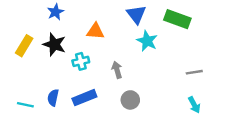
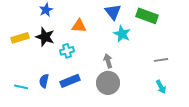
yellow rectangle: (24, 46) -> (20, 38), turned 42
gray arrow: (117, 70) -> (108, 61), moved
gray circle: (130, 100) -> (108, 83), size x1.5

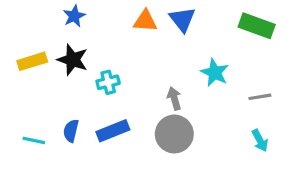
green rectangle: (147, 16) -> (257, 26), moved
orange triangle: (79, 26) -> (145, 21), moved
cyan star: (122, 34) -> (215, 73), moved

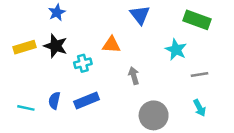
orange triangle: (145, 21) -> (111, 45), moved
cyan star: (215, 73) -> (176, 50), moved
gray circle: (174, 134) -> (154, 115), moved

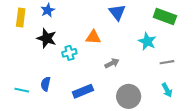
yellow rectangle: (25, 47) -> (21, 18), moved, turned -66
gray arrow: (134, 76) -> (112, 63), turned 80
blue rectangle: (87, 100) -> (83, 91), moved

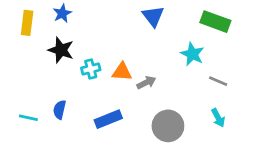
orange triangle: (93, 37) -> (122, 72), moved
gray line: (167, 62) -> (218, 81), turned 32

